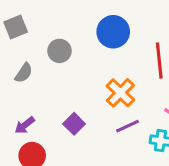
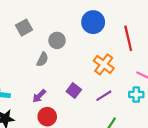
gray semicircle: (24, 73) -> (42, 59), moved
purple line: (127, 126) -> (104, 96), moved

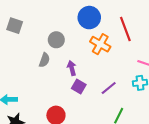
gray square: (24, 28) -> (15, 26), moved, turned -35
orange cross: (104, 64) -> (100, 44), moved
purple arrow: (39, 96) -> (72, 68), moved, turned 128

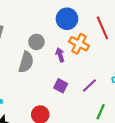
gray semicircle: (44, 60) -> (26, 62), size x1.5
purple arrow: (72, 68) -> (60, 55), moved

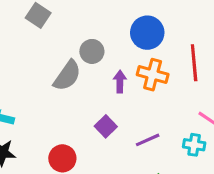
orange cross: (79, 44) -> (153, 75), turned -30

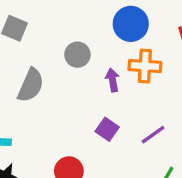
gray semicircle: (67, 76) -> (31, 85), moved

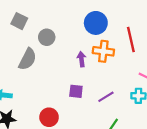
gray circle: (77, 55) -> (47, 37), moved
purple square: (107, 129) -> (76, 91), turned -32

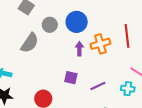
blue circle: (96, 23) -> (77, 22), moved
orange cross: (103, 51) -> (100, 44), turned -30

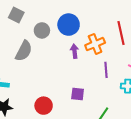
purple square: (71, 78) -> (78, 94), moved
purple line: (98, 86) -> (106, 70), moved, turned -63

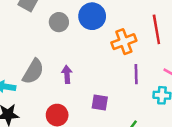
gray semicircle: (24, 51) -> (33, 71), moved
purple arrow: (74, 51) -> (67, 74), moved

